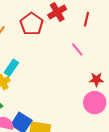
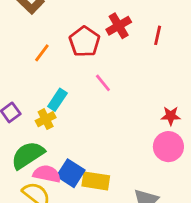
pink line: (77, 49) -> (103, 83), moved

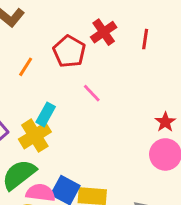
red star: (171, 116) -> (165, 122), turned -30
yellow cross: (46, 119) -> (35, 136), size x1.5

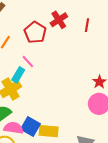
pink line: (92, 93) -> (28, 62), moved

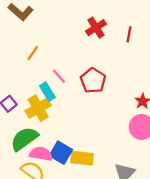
red pentagon: (35, 32) -> (93, 81), moved
cyan rectangle: (18, 75) -> (47, 92), turned -63

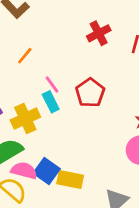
cyan rectangle: (47, 92) -> (51, 102), moved

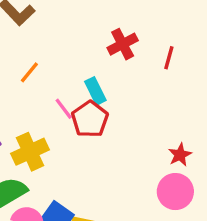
red pentagon: (90, 93) -> (90, 119), moved
cyan rectangle: (51, 102) -> (95, 91), moved

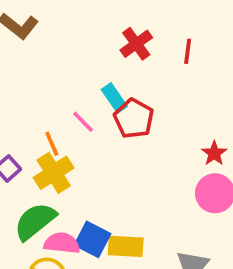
orange line: (29, 72) -> (52, 144), moved, turned -55
red pentagon: (90, 119) -> (134, 119), moved

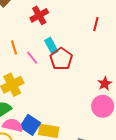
red cross: (136, 44) -> (39, 15), moved
orange line: (52, 144) -> (14, 47), moved

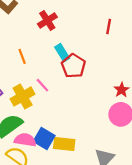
pink line: (32, 58) -> (42, 85), moved

